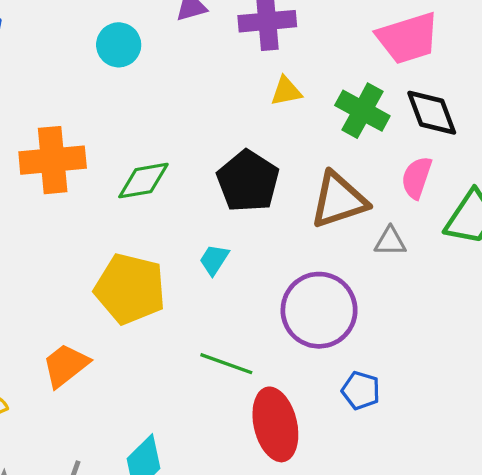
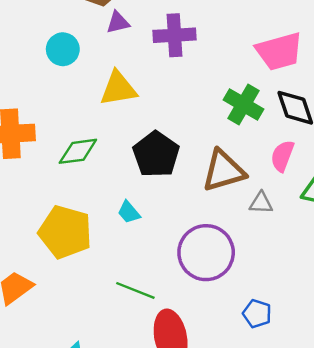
yellow triangle: (286, 91) -> (118, 89), moved, size x1.6
cyan trapezoid: (214, 260) -> (129, 212), turned -75
blue pentagon: (361, 390) -> (257, 314), moved

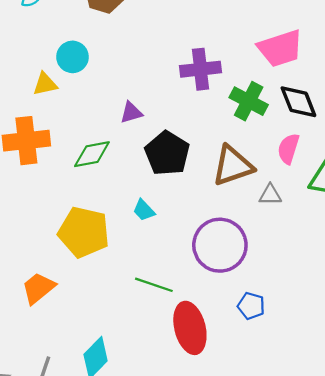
purple triangle: (118, 22) -> (131, 113), moved
purple cross: (174, 35) -> (200, 69), moved
yellow triangle: (118, 89) -> (45, 84), moved, size x0.7
blue pentagon: (257, 314) -> (251, 306), moved

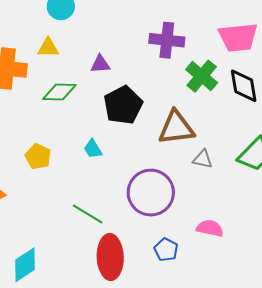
yellow triangle: (45, 84) -> (48, 48), moved
pink semicircle: (288, 149) -> (210, 228), moved, turned 72
yellow pentagon: (84, 232) -> (38, 156), size x0.6

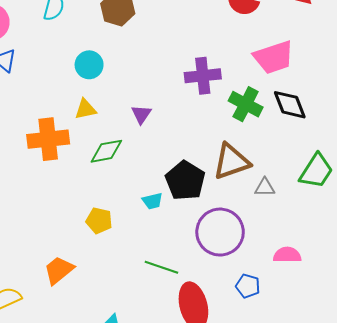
purple triangle: (100, 64) -> (141, 114), turned -40
black pentagon: (123, 105) -> (185, 181), moved
cyan trapezoid: (93, 149) -> (152, 201), turned -60

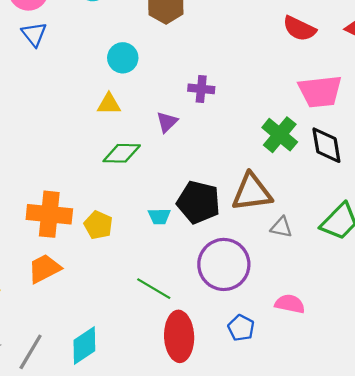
purple cross: (203, 76) -> (201, 89), moved, size x0.7
orange cross: (48, 139) -> (49, 214), moved
black pentagon: (185, 181) -> (199, 202), turned -30

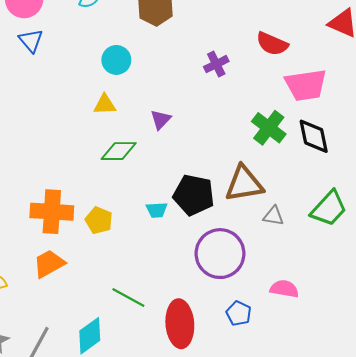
red semicircle: (299, 29) -> (272, 44), moved
purple cross: (201, 89) -> (216, 64), moved, turned -30
green line: (154, 289) -> (128, 297), moved

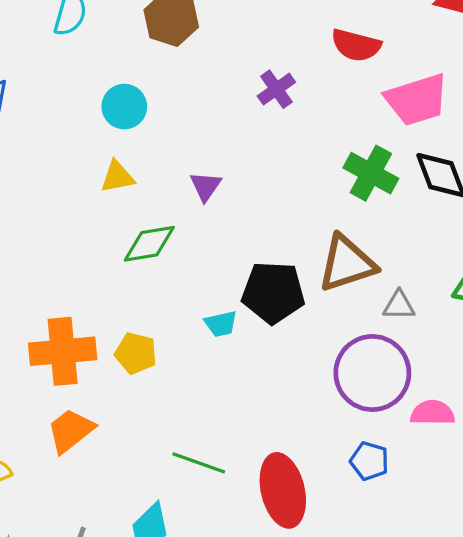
purple circle: (220, 254) -> (372, 373), moved

